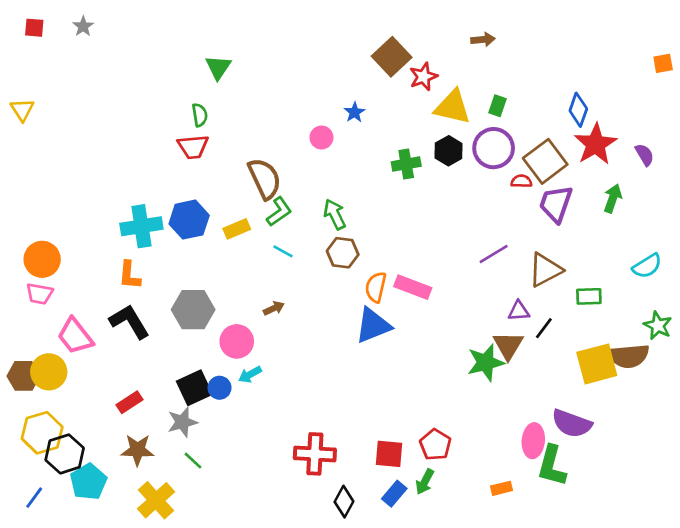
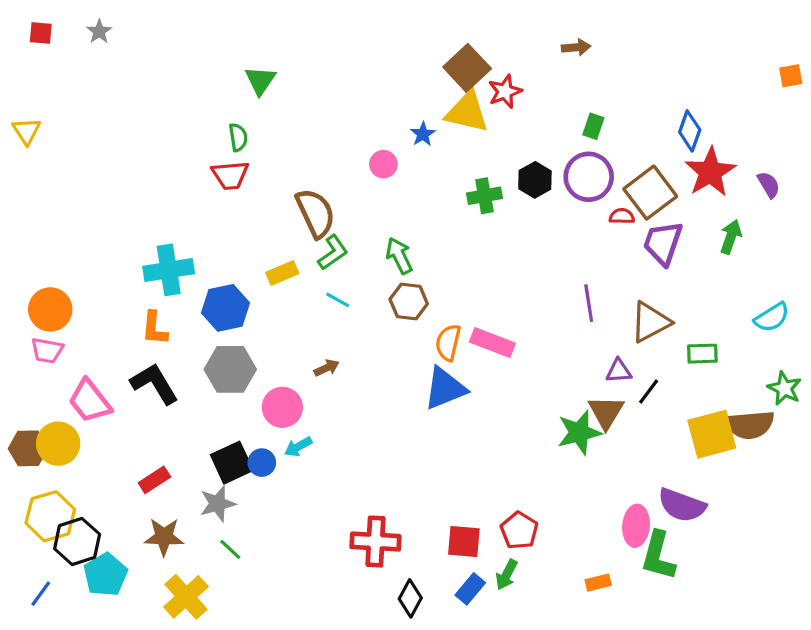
yellow triangle: (453, 107) -> (467, 112), moved
blue hexagon: (189, 220) -> (225, 308), moved
purple line: (494, 254) -> (589, 303), turned -68

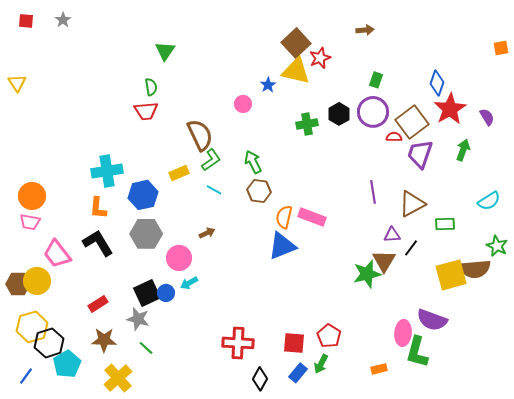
gray star: (218, 504) -> (138, 319), turned 30

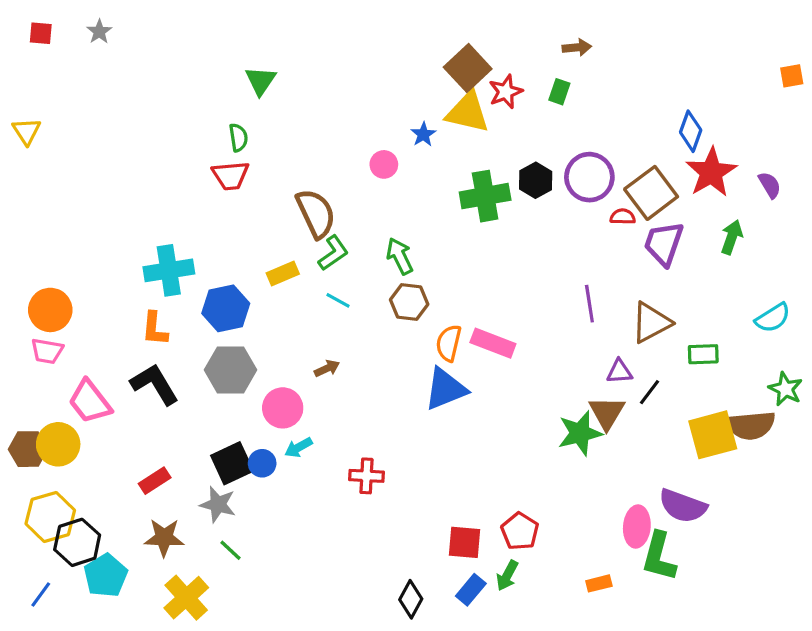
green rectangle: (376, 80) -> (559, 92), moved
green cross: (307, 124) -> (485, 196), size x1.4
red cross: (238, 343) -> (366, 476), moved, size x0.7

